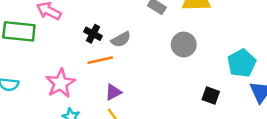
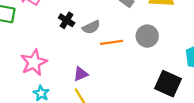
orange line: (100, 60) -> (112, 42), moved
black square: (211, 96) -> (168, 84), size x1.6

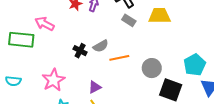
black cross: (67, 20) -> (80, 51), moved
gray circle: (147, 36) -> (152, 68), moved

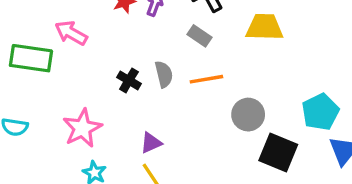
gray rectangle: (129, 20) -> (199, 36), moved
gray semicircle: (101, 46) -> (164, 74), turned -77
orange line: (119, 58) -> (206, 79), moved

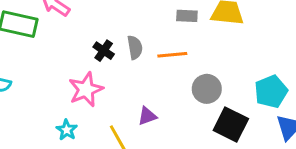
gray rectangle: (199, 36) -> (187, 16), moved, turned -36
pink star: (82, 128) -> (86, 89), moved
purple triangle: (151, 143) -> (147, 116), moved

